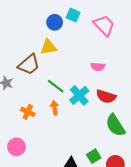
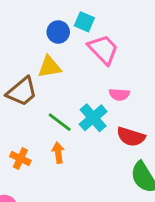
pink trapezoid: (104, 25) -> (103, 49), moved
cyan cross: (79, 95) -> (93, 118), moved

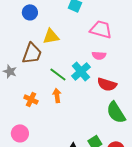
blue circle: (58, 32) -> (30, 12), moved
pink trapezoid: (103, 49) -> (101, 29), moved, turned -30
brown trapezoid: (22, 92) -> (32, 53), turned -30

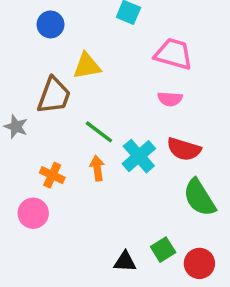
cyan cross: (81, 71) -> (139, 156), moved
pink circle: (20, 133) -> (33, 213), moved

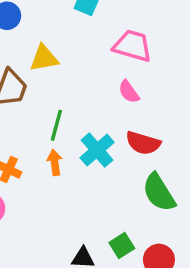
pink semicircle: (170, 99) -> (129, 92), turned 50
green line: (99, 132) -> (56, 125), turned 68

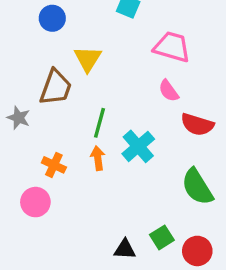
yellow triangle: (44, 58) -> (88, 59), turned -48
red semicircle: (143, 143) -> (197, 124), moved

